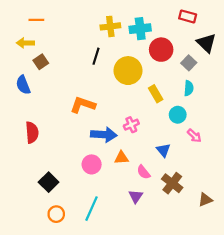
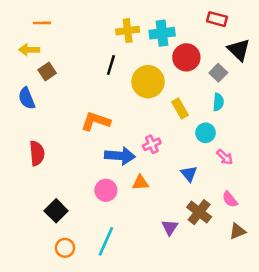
pink semicircle: (143, 172) -> (230, 199), moved
purple triangle: (136, 196) -> (170, 227), moved

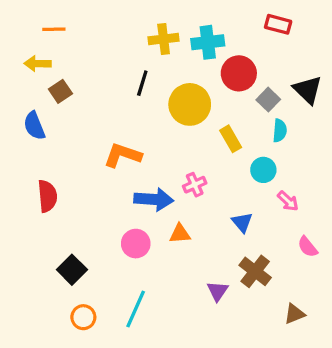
black triangle: (239, 50) -> (308, 90), moved
gray square: (218, 73) -> (268, 100), moved
pink semicircle: (230, 199) -> (308, 247), moved
brown triangle: (237, 231) -> (294, 314), moved

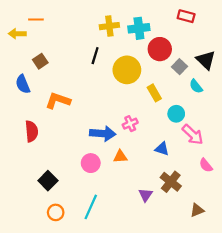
yellow arrow: (38, 64) -> (17, 34), moved
cyan semicircle: (280, 131) -> (196, 86), moved, turned 136
orange L-shape: (123, 155) -> (58, 101), moved
pink arrow: (288, 201) -> (193, 135), size x1.5
blue triangle: (242, 222) -> (162, 149), turned -32

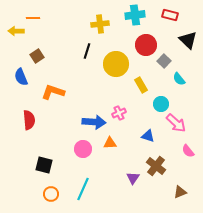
cyan cross: (139, 28) -> (135, 15), moved
black triangle: (206, 60) -> (188, 40), moved
black square: (48, 181) -> (44, 165), turned -30

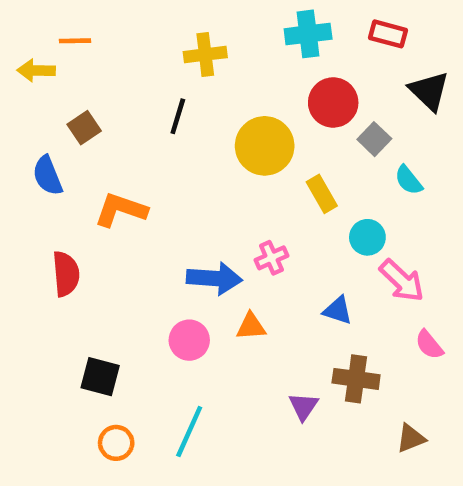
yellow cross: (100, 24) -> (205, 55), moved
black line: (87, 51) -> (178, 116), moved
brown cross: (156, 166) -> (356, 379), turned -30

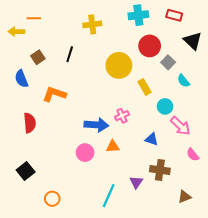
black line: (178, 116) -> (70, 54), moved
black square: (100, 377) -> (26, 171), moved, turned 36
cyan line: (189, 431) -> (109, 196), moved

